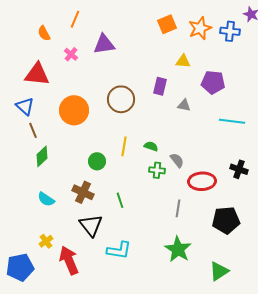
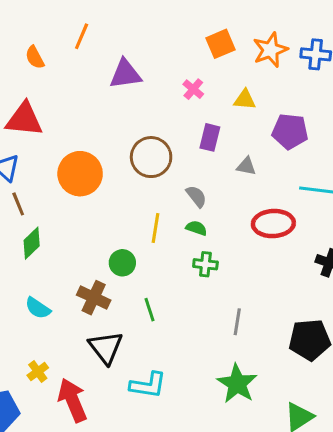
pink cross: (71, 54) -> (193, 89), moved
gray semicircle: (177, 160) -> (196, 196), moved
green circle: (97, 161) -> (122, 263), moved
red ellipse: (202, 181) -> (273, 224), moved

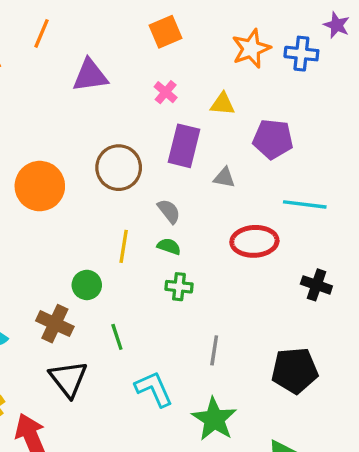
orange square: (221, 44) -> (166, 32), moved
purple rectangle: (210, 137) -> (184, 146), size x1.4
cyan L-shape: (148, 385) -> (154, 389), moved, turned -123

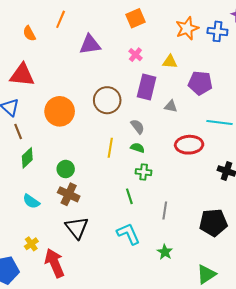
green circle: (87, 285) -> (66, 169), moved
green line: (117, 337) -> (129, 196), moved
green star: (214, 419) -> (165, 252), size x0.6

